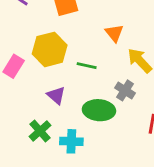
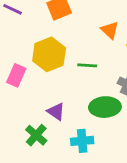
purple triangle: (56, 95) -> (56, 112), moved
green cross: (40, 131) -> (36, 135), moved

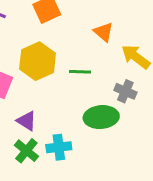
purple triangle: (56, 112) -> (27, 121), moved
cyan cross: (82, 141) -> (59, 147), moved

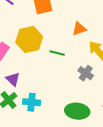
orange triangle: (104, 32) -> (79, 29), turned 48
green ellipse: (101, 117) -> (77, 111), moved

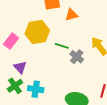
orange triangle: (79, 29) -> (71, 15), moved
gray cross: (86, 73) -> (77, 57), moved

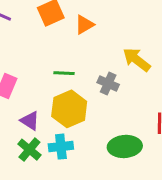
yellow hexagon: (37, 32) -> (69, 109), moved
green line: (62, 46) -> (64, 73), moved

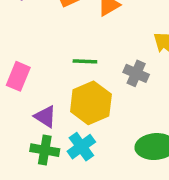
cyan cross: (61, 147) -> (81, 147), turned -30
green cross: (29, 150) -> (45, 150), turned -30

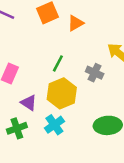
green line: (85, 61) -> (58, 63), turned -66
green cross: (45, 150) -> (17, 128), moved, turned -30

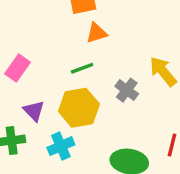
orange triangle: (75, 23) -> (97, 33), moved
green line: (58, 63) -> (82, 68), turned 30

